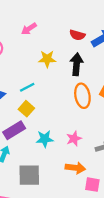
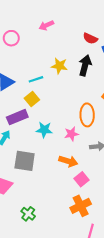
yellow star: (47, 59) -> (59, 66), moved
orange ellipse: (82, 96) -> (87, 115), moved
pink square: (92, 185) -> (82, 179), turned 32

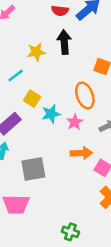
yellow square: (32, 99) -> (32, 99), moved
cyan star: (44, 130) -> (51, 114), moved
green cross: (28, 214) -> (70, 232), moved

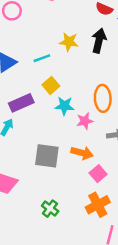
gray square: (33, 169) -> (47, 156), moved
green cross: (70, 232) -> (50, 209), moved

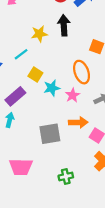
green cross: (50, 209) -> (66, 176), turned -32

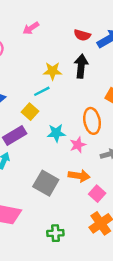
cyan line: (21, 54) -> (42, 91), moved
yellow square: (35, 75) -> (30, 112), moved
gray square: (50, 134) -> (46, 183), turned 30

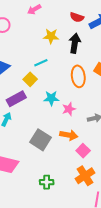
yellow star: (53, 71) -> (51, 36), moved
orange ellipse: (92, 121) -> (78, 76), moved

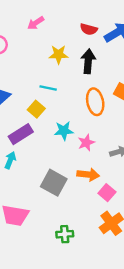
cyan line: (41, 63) -> (48, 88), turned 40

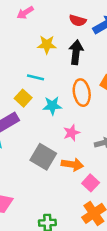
cyan star: (64, 131) -> (52, 106), moved
gray square: (54, 183) -> (43, 157), moved

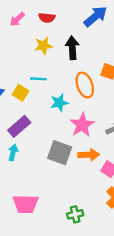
red semicircle: (78, 21) -> (47, 18), moved
yellow square: (23, 98) -> (21, 93), moved
pink star: (72, 133) -> (82, 125), size x1.5

